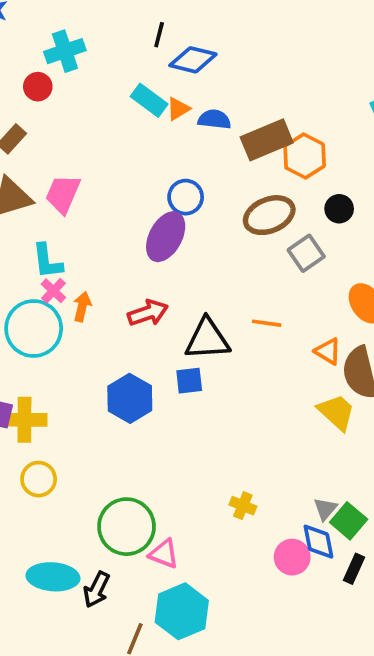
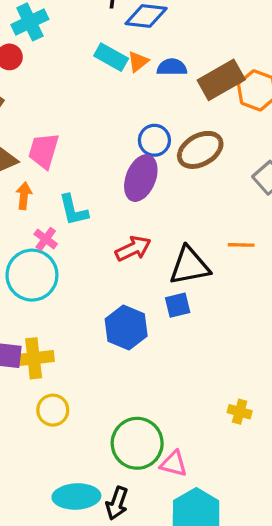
brown ellipse: (269, 215) -> (200, 150), moved
cyan L-shape: (47, 261) -> (73, 210), moved
orange arrow: (82, 307) -> (24, 196), moved

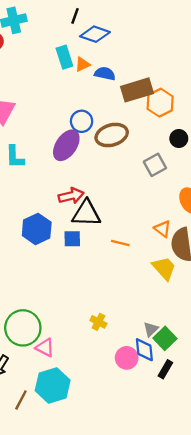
cyan rectangle: (111, 57) -> (64, 57), turned 30
orange line: (241, 245) -> (120, 243), moved
red arrow: (133, 249) -> (71, 196), moved
blue hexagon: (126, 328) -> (37, 229), moved

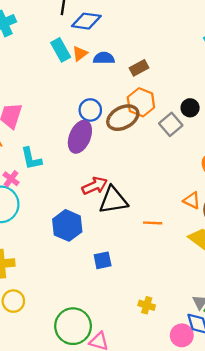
brown rectangle: (137, 90) -> (139, 68), size x0.6
orange hexagon: (160, 103) -> (141, 102), moved
gray square: (155, 165) -> (171, 124), moved
blue square: (72, 239) -> (103, 260), moved

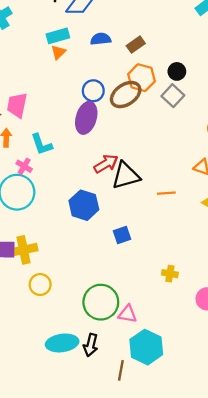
cyan rectangle: (61, 50) -> (58, 36), turned -70
orange triangle: (80, 54) -> (58, 52), moved
black circle: (190, 108) -> (177, 71), moved

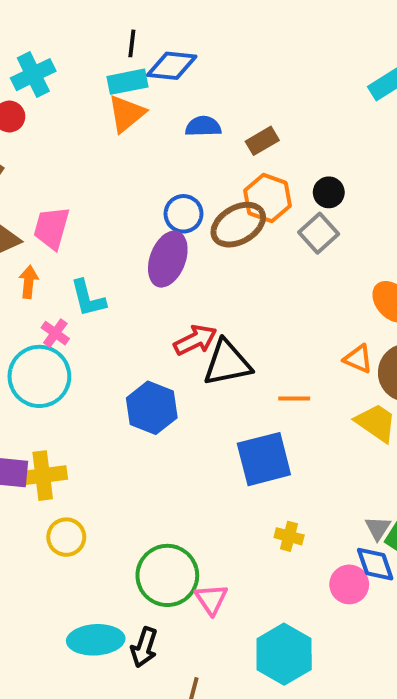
cyan rectangle: (58, 36) -> (127, 82), moved
orange triangle: (58, 52) -> (126, 114), moved, size x1.5
blue square: (122, 235) -> (264, 459), moved, size x1.8
pink triangle: (128, 314) -> (211, 599), turned 42
cyan hexagon: (146, 347) -> (284, 654), moved

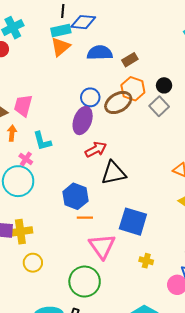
blue semicircle: (203, 126) -> (100, 53), size x1.4
red arrow: (195, 340) -> (96, 150), moved
orange line: (294, 399) -> (85, 218), moved
blue square: (264, 459) -> (133, 222), turned 32
pink triangle: (211, 599) -> (102, 246), moved, size x1.6

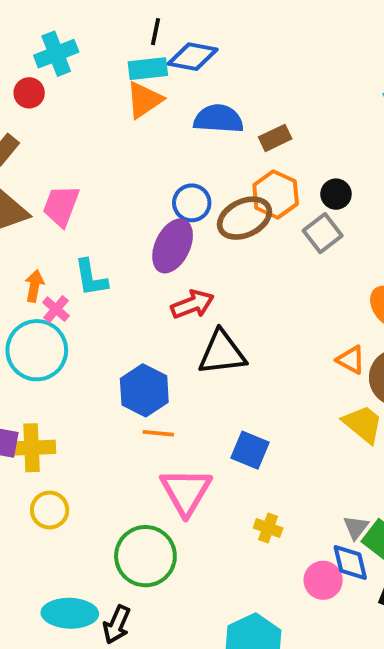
orange arrow: (12, 133) -> (34, 286), moved
blue square: (133, 222) -> (250, 450), size x0.7

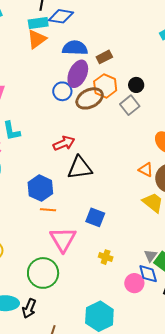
purple ellipse: (173, 246) -> (78, 74), moved

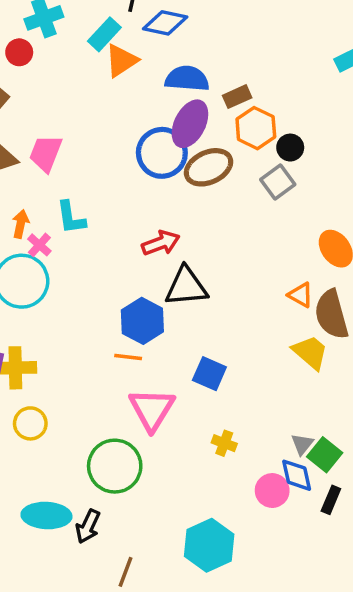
cyan rectangle: (38, 23) -> (104, 34), moved, turned -42
orange hexagon: (105, 86) -> (256, 128), moved
blue circle: (62, 91) -> (162, 153), size x1.5
blue hexagon: (40, 188) -> (142, 321), moved

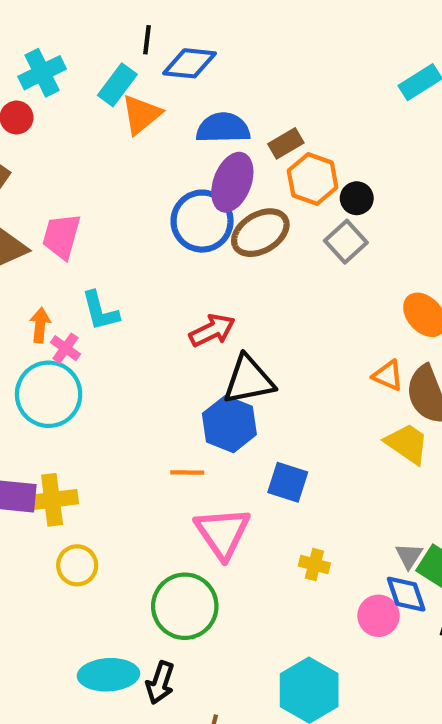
blue hexagon: (142, 321) -> (229, 424), moved

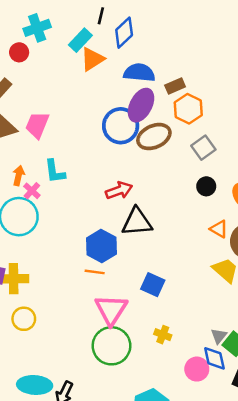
blue diamond: (190, 63) -> (124, 33), turned -56
black circle: (357, 198) -> (206, 186), moved
blue hexagon: (229, 424) -> (101, 246), moved
green circle: (185, 606) -> (111, 346), moved

